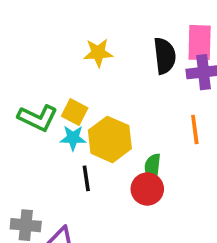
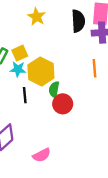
yellow star: (98, 53) -> (37, 17), turned 30
yellow square: (75, 112) -> (20, 53), turned 35
green semicircle: (153, 167) -> (54, 90), moved

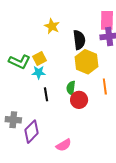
black semicircle: (78, 21) -> (79, 40), moved
orange line: (95, 68) -> (105, 86), moved
yellow hexagon: (41, 71) -> (86, 62), moved

